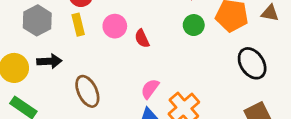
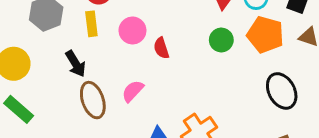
black arrow: (49, 61) -> (76, 64), moved, turned 55
pink semicircle: (150, 89) -> (133, 91), moved

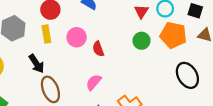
pink semicircle: (133, 91) -> (94, 82), moved

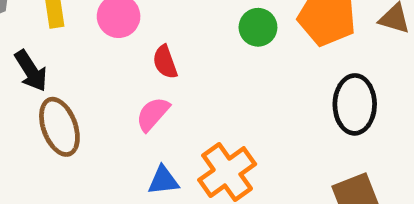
red semicircle: (98, 49) -> (165, 62), moved
black ellipse: (187, 75) -> (355, 104), turned 30

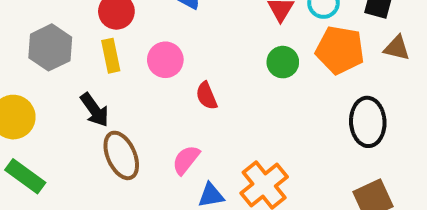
pink semicircle: (153, 114) -> (186, 160), moved

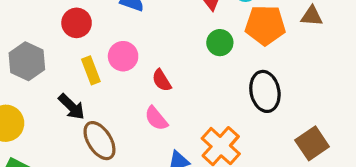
yellow rectangle: (111, 56) -> (91, 70), moved
black ellipse: (368, 122) -> (265, 91), moved
pink semicircle: (186, 160) -> (156, 118), moved, turned -68

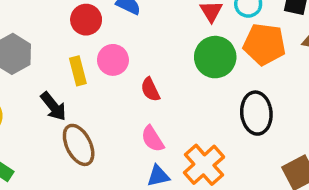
red circle: (77, 23) -> (86, 20), moved
green circle: (220, 43) -> (215, 57), size x1.5
pink semicircle: (156, 118) -> (153, 139), moved

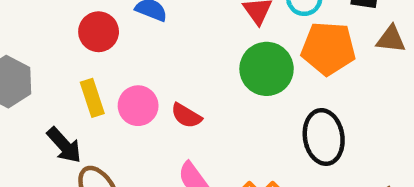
pink circle: (113, 60) -> (138, 106), moved
red semicircle: (150, 89) -> (186, 116), turned -30

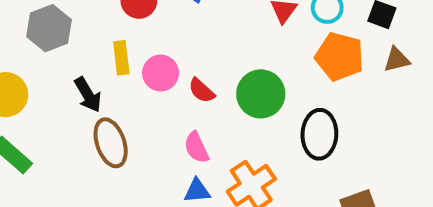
brown triangle: (391, 39) -> (397, 60), turned -32
green circle: (267, 69) -> (261, 94), moved

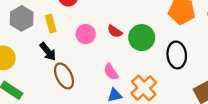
yellow rectangle: (121, 58) -> (51, 24), moved
red semicircle: (202, 91) -> (115, 31), moved

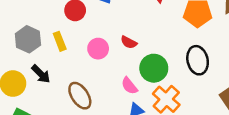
green circle: (142, 38) -> (154, 68), moved
black arrow: (48, 52) -> (41, 74), moved

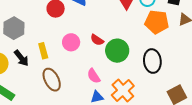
yellow rectangle: (60, 41) -> (43, 51), moved
green circle: (154, 68) -> (117, 51), moved

